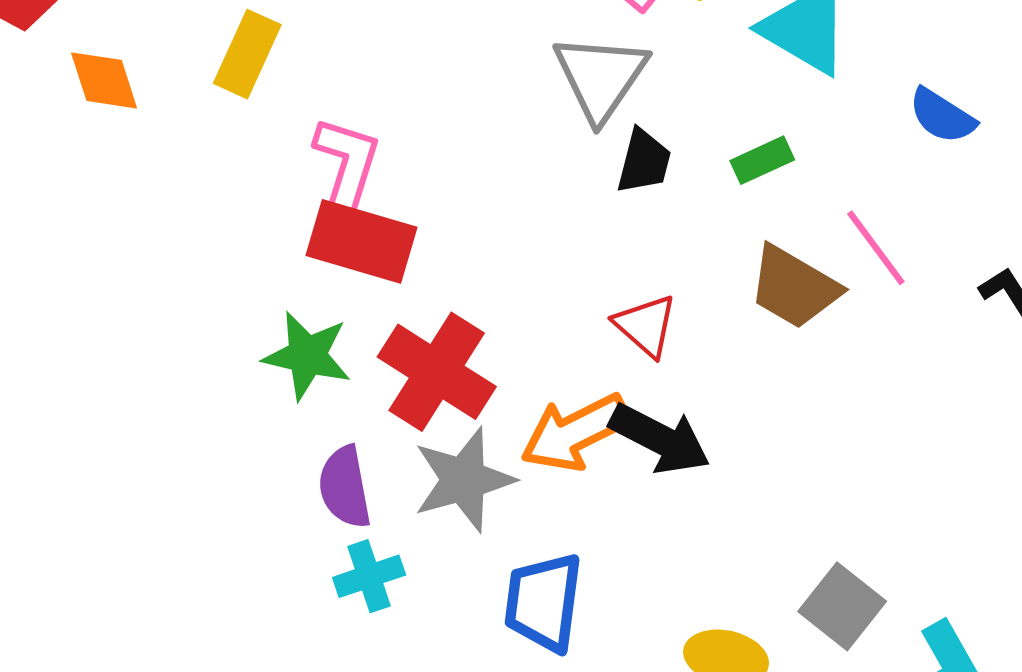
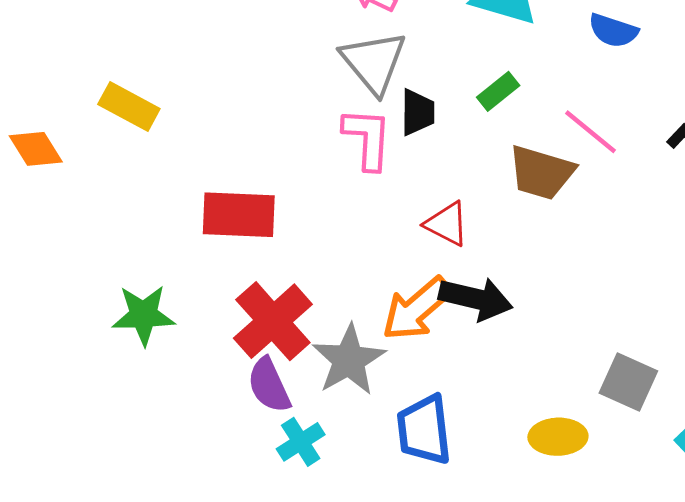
yellow rectangle: (247, 54) -> (129, 107), turned -72
pink L-shape: (347, 163) -> (367, 138), moved
green star: (307, 356) -> (144, 315), moved
red cross: (437, 372) -> (273, 321), moved, turned 30

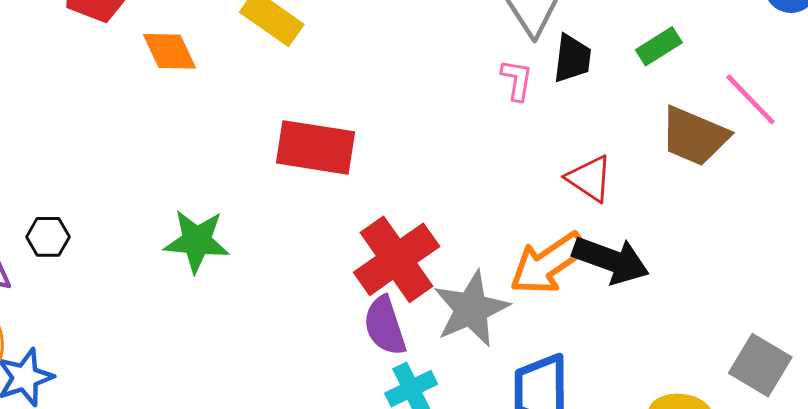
pink L-shape: (367, 138) -> (517, 80), size x0.6
red rectangle: (239, 215) -> (315, 147), moved
green star: (144, 315) -> (197, 241), moved

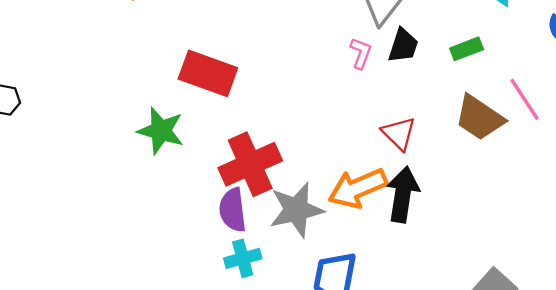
green star: (197, 241) -> (161, 131), moved
black arrow: (611, 260) -> (403, 194), turned -112

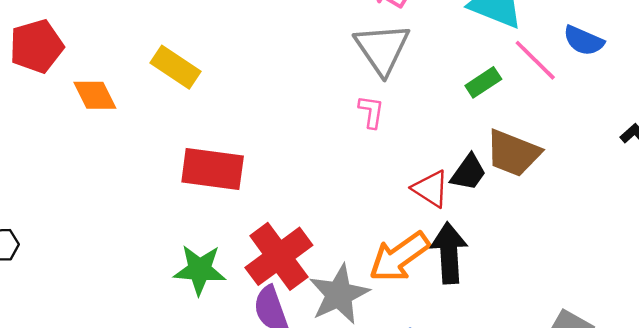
black trapezoid: (403, 46) -> (468, 172), moved, turned 30
pink line: (524, 99) -> (535, 60), moved
green star: (161, 131) -> (200, 270), moved

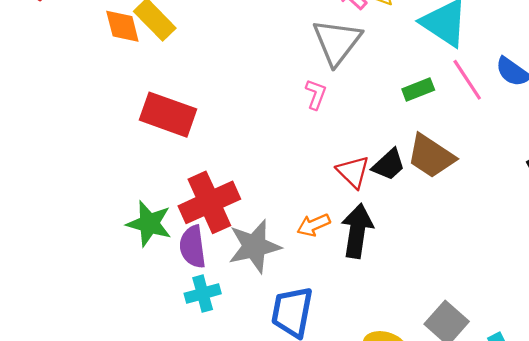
orange diamond: (95, 95) -> (122, 26), moved
orange arrow: (399, 257) -> (314, 225), size x0.6
green star: (200, 270) -> (149, 224), moved

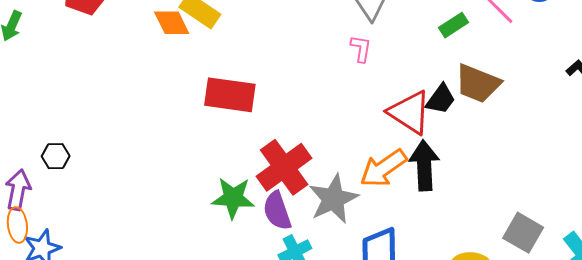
red triangle: (353, 172) -> (410, 112), size x1.4
orange arrow: (314, 225) -> (383, 168), size x1.6

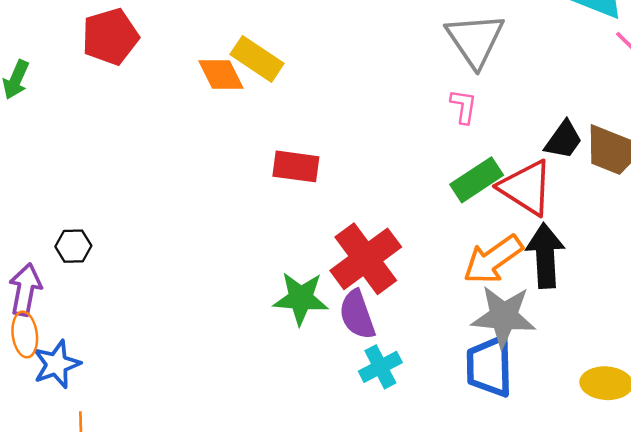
green rectangle: (454, 25) -> (477, 180), moved, size x1.4
red rectangle: (230, 95) -> (296, 166), size x0.7
black trapezoid: (441, 99) -> (564, 140), moved
gray star: (333, 199) -> (504, 316), moved, turned 30

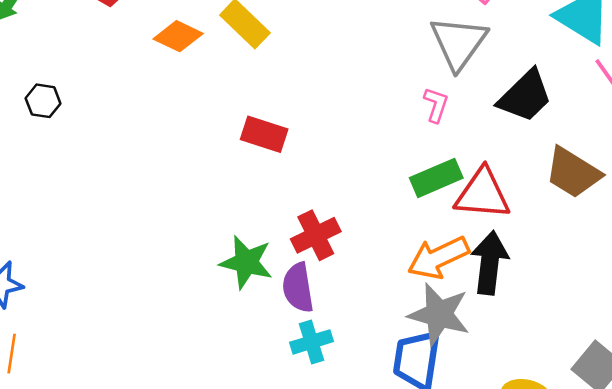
orange diamond: (221, 74) -> (178, 36), moved, turned -48
black trapezoid: (564, 140) -> (525, 96), moved, size x1.4
red triangle: (526, 188) -> (483, 194), turned -38
black hexagon: (73, 246) -> (43, 101), moved
red cross: (366, 259) -> (316, 235), size x0.7

